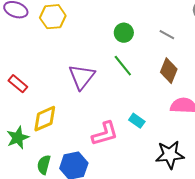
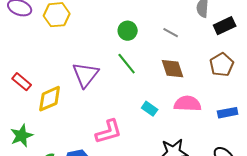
brown diamond: (169, 71) -> (173, 69), turned -40
yellow diamond: (45, 119) -> (50, 99), moved
cyan rectangle: (137, 121) -> (150, 109), moved

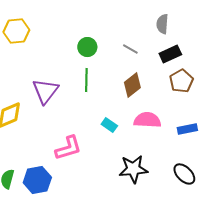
black rectangle: (225, 26) -> (170, 54), moved
green line: (127, 64) -> (86, 80), turned 40
brown diamond: (173, 69) -> (132, 85), turned 70

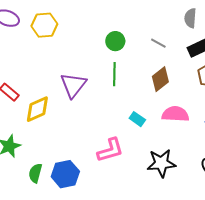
pink L-shape: (68, 148) -> (110, 150), moved

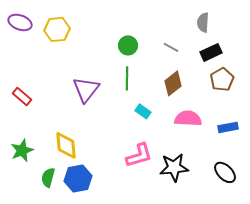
yellow diamond: (37, 109) -> (66, 145), moved, turned -72
cyan rectangle: (137, 119) -> (143, 111), moved
pink L-shape: (110, 150) -> (139, 155), moved

